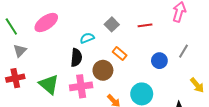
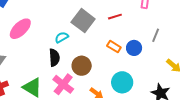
gray square: (112, 24) -> (83, 21), size x1.6
orange rectangle: (120, 54) -> (114, 47), moved
pink cross: (81, 86) -> (63, 84), turned -35

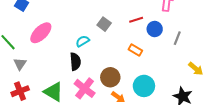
gray square: (83, 21) -> (104, 24), size x0.6
blue circle: (134, 48) -> (155, 29), moved
brown circle: (82, 66) -> (110, 77), moved

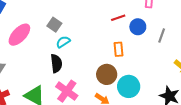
gray square: (104, 24) -> (54, 25), moved
orange rectangle: (135, 50) -> (118, 49), turned 56
brown circle: (110, 77) -> (107, 74), moved

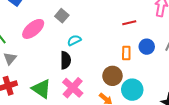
gray square: (54, 25) -> (62, 16), moved
blue circle: (138, 27) -> (147, 47), moved

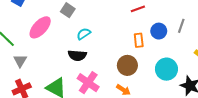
black semicircle: (65, 60) -> (77, 55), turned 102
cyan circle: (132, 90) -> (166, 69), moved

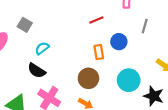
gray line: (181, 26) -> (145, 26), moved
black semicircle: (77, 55) -> (37, 71), turned 30

